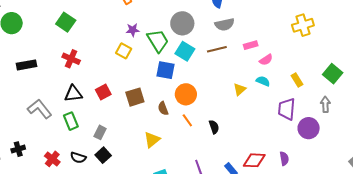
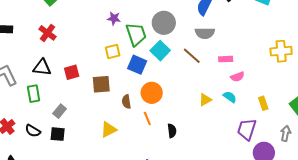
brown line: (217, 49) -> (192, 56), turned 42
yellow square: (124, 51) -> (113, 51), moved, turned 35
black square: (103, 155) -> (58, 134), turned 35

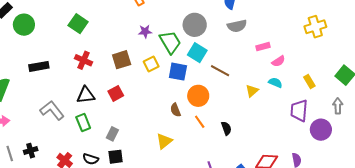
brown line: (192, 56) -> (220, 71), moved
brown square: (101, 84) -> (122, 60), moved

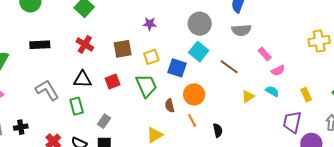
green trapezoid: (170, 42) -> (146, 86), moved
pink rectangle: (263, 47) -> (265, 54), turned 56
brown line: (220, 71) -> (229, 67), moved

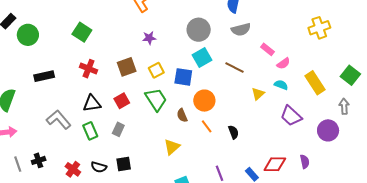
cyan square: (199, 52) -> (202, 57), turned 30
yellow rectangle: (306, 95) -> (315, 83), size x1.6
gray rectangle: (104, 121) -> (118, 129), moved
purple trapezoid: (292, 122) -> (291, 116), moved, turned -50

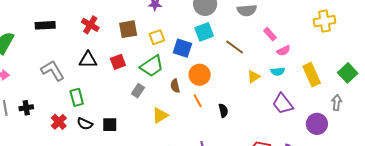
cyan semicircle: (281, 85) -> (278, 71), turned 144
green trapezoid: (156, 99) -> (152, 66), turned 80
gray rectangle: (118, 129) -> (138, 91), moved
green rectangle: (90, 131) -> (77, 97), moved

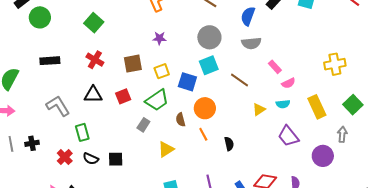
yellow cross: (325, 21) -> (335, 64), moved

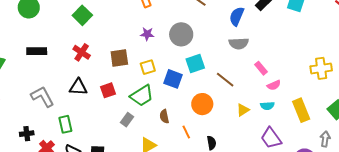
gray circle: (209, 37) -> (181, 34), moved
orange circle: (205, 108) -> (202, 104), moved
black cross: (32, 143) -> (27, 134), moved

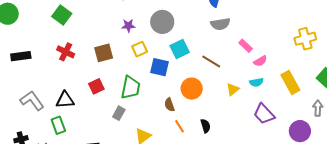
yellow square: (148, 67) -> (140, 49), moved
black triangle: (78, 87) -> (65, 100), moved
green trapezoid: (142, 96) -> (131, 88), turned -40
brown semicircle: (164, 116) -> (169, 105), moved
orange line: (186, 132) -> (180, 126), moved

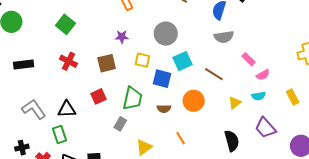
purple star: (128, 26) -> (122, 37), moved
yellow square: (140, 49) -> (142, 60), turned 35
yellow rectangle: (290, 83) -> (293, 97), size x0.7
brown semicircle: (169, 105) -> (164, 109), moved, turned -72
black semicircle: (206, 126) -> (232, 141), moved, size x1.5

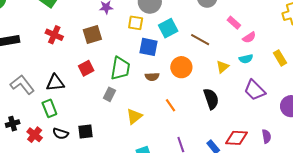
yellow square: (142, 60) -> (136, 23), moved
black semicircle: (232, 141) -> (211, 99), moved

